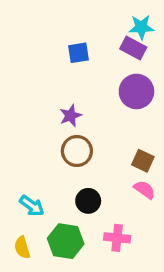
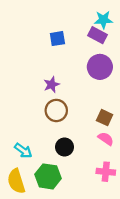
pink cross: (117, 238) -> (106, 172), moved
yellow semicircle: (22, 248) -> (16, 181), size x1.5

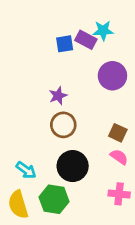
cyan star: (103, 20) -> (103, 31), moved
purple rectangle: (98, 35) -> (86, 40), moved
black circle: (65, 147) -> (73, 166), size x1.5

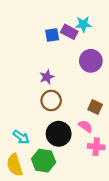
pink semicircle: (119, 157) -> (85, 126), moved
pink cross: (119, 194) -> (96, 147), moved

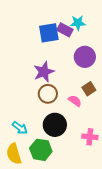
blue square: (52, 35) -> (49, 33), size x1.5
purple star: (47, 77) -> (44, 72), size x1.5
brown square: (95, 107) -> (89, 89), moved, turned 32
pink semicircle: (85, 126) -> (75, 101), moved

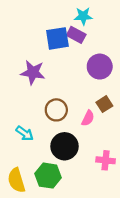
cyan star: (78, 23) -> (83, 16), moved
purple star: (44, 72) -> (33, 72), moved, turned 30
pink semicircle: (75, 101) -> (88, 118), turned 80
cyan arrow: (20, 128) -> (25, 133), moved

